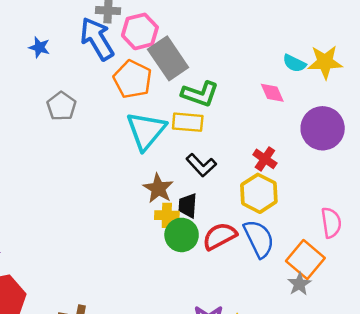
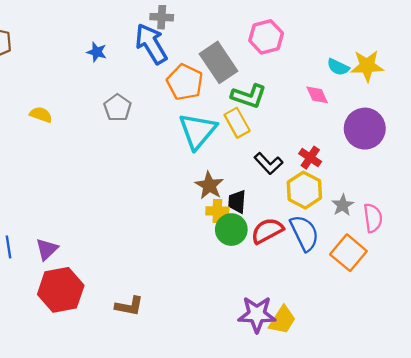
pink hexagon: (140, 31) -> (266, 37), moved
yellow rectangle: (188, 122) -> (237, 123), turned 56
black L-shape: (201, 165) -> (268, 163), moved
gray star: (299, 284) -> (343, 205), moved

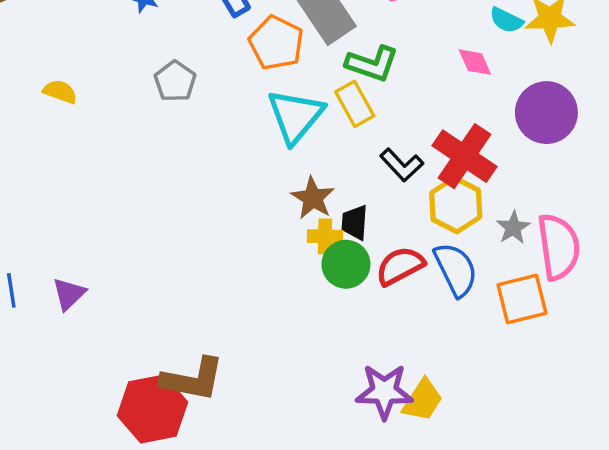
red cross: (310, 158) -> (464, 156), size x1.8
pink semicircle: (373, 218) -> (559, 247), size x1.5
orange square: (348, 253) -> (522, 299), turned 36
red hexagon: (61, 290) -> (152, 409), moved
brown L-shape: (129, 306) -> (193, 379), size x1.5

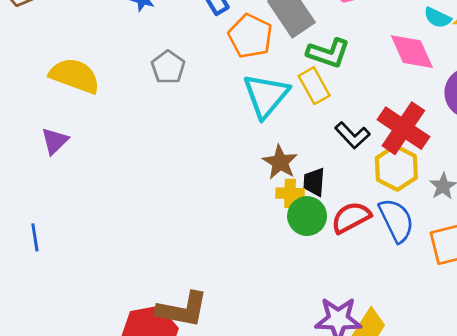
pink diamond: (475, 62) -> (412, 52), size x1.6
yellow semicircle: (60, 92) -> (75, 76), size x1.8
purple triangle: (69, 294) -> (55, 141), moved

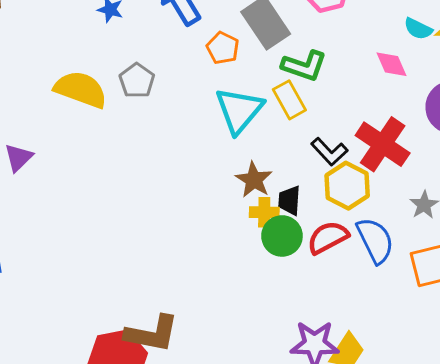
orange pentagon: (250, 36) -> (223, 48), size x0.7
pink diamond: (412, 52) -> (391, 64), size x0.7
yellow semicircle: (75, 76) -> (81, 89), moved
yellow hexagon: (396, 168) -> (347, 186), moved

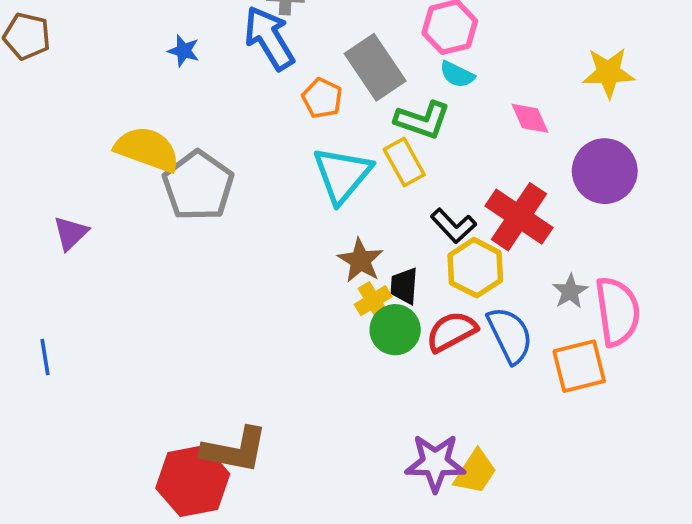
cyan semicircle: (418, 29) -> (457, 74), moved
gray pentagon: (137, 81) -> (198, 186), moved, size x1.6
yellow cross: (264, 212) -> (373, 301), turned -32

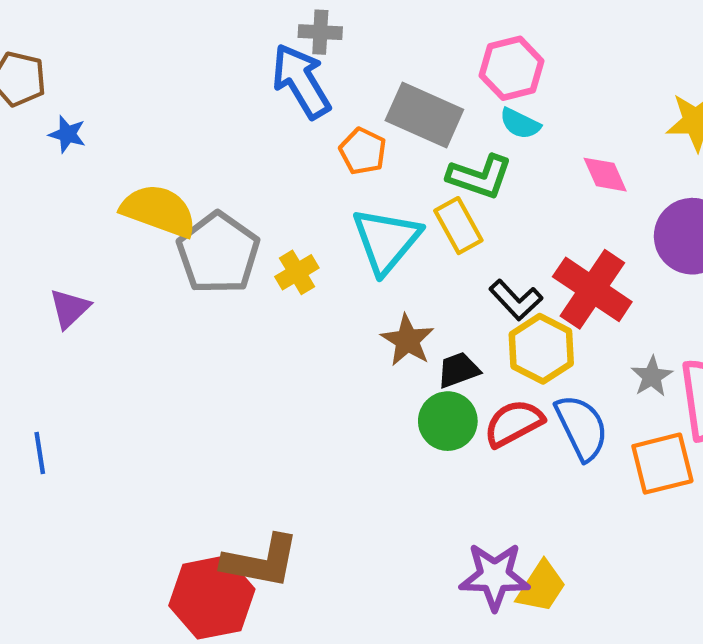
blue star: (184, 51) -> (67, 134), moved
gray rectangle: (375, 67) -> (424, 115), turned -32
black trapezoid: (404, 286) -> (458, 370), turned 66
yellow cross: (373, 301) -> (297, 272), moved

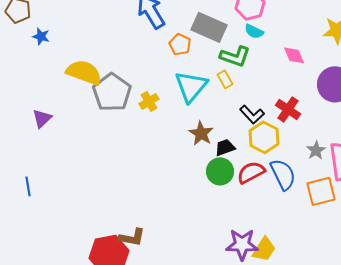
yellow rectangle: (458, 226) -> (225, 79), size x0.7
red cross: (592, 289) -> (288, 109), size x0.7
brown L-shape: (261, 561) -> (132, 237), size x0.7

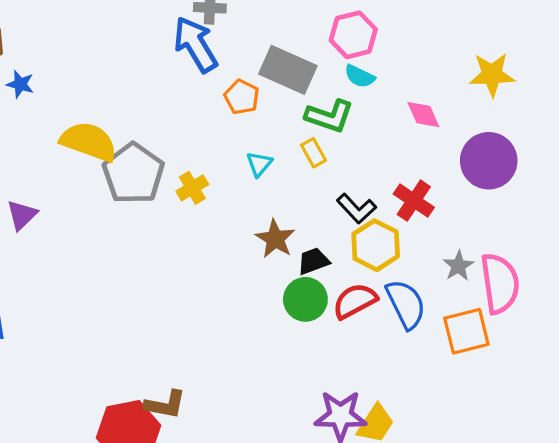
cyan triangle: (191, 86) -> (259, 164), size x0.5

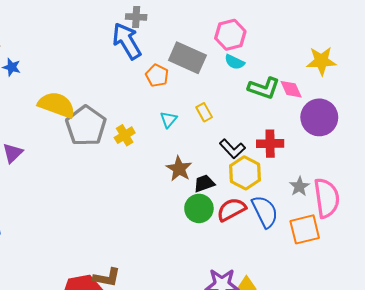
pink diamond: (423, 115) -> (291, 89), moved
green L-shape: (329, 116) -> (264, 88), moved
red cross: (414, 201) -> (270, 144), turned -35

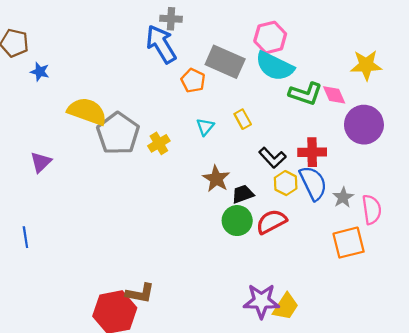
cyan semicircle: (235, 62) -> (275, 66), size x1.8
yellow hexagon: (245, 173) -> (286, 183), size x0.7
pink semicircle: (327, 198) -> (372, 210), size x0.7
blue semicircle: (265, 212) -> (313, 183), moved

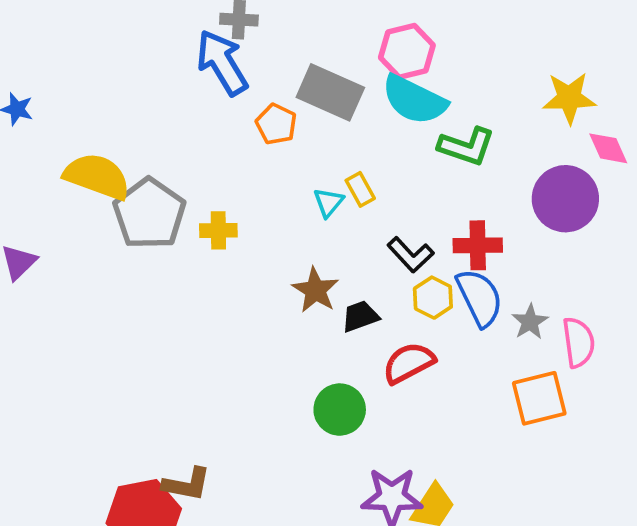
pink diamond: (334, 95) -> (608, 148), moved
cyan triangle: (205, 127) -> (328, 202), moved
yellow cross: (159, 143) -> (218, 230), turned 30
green circle: (237, 221) -> (340, 410), moved

